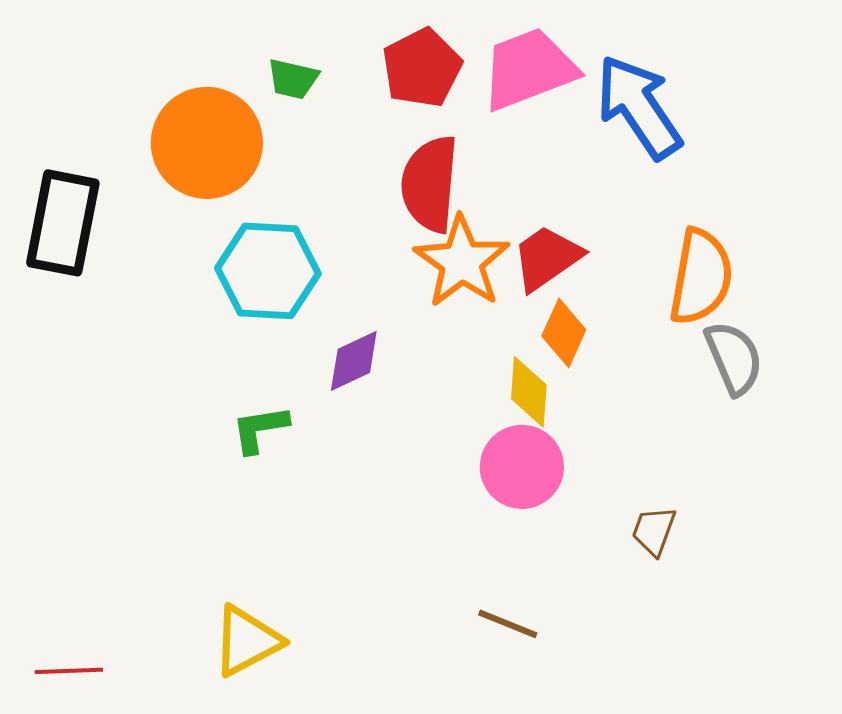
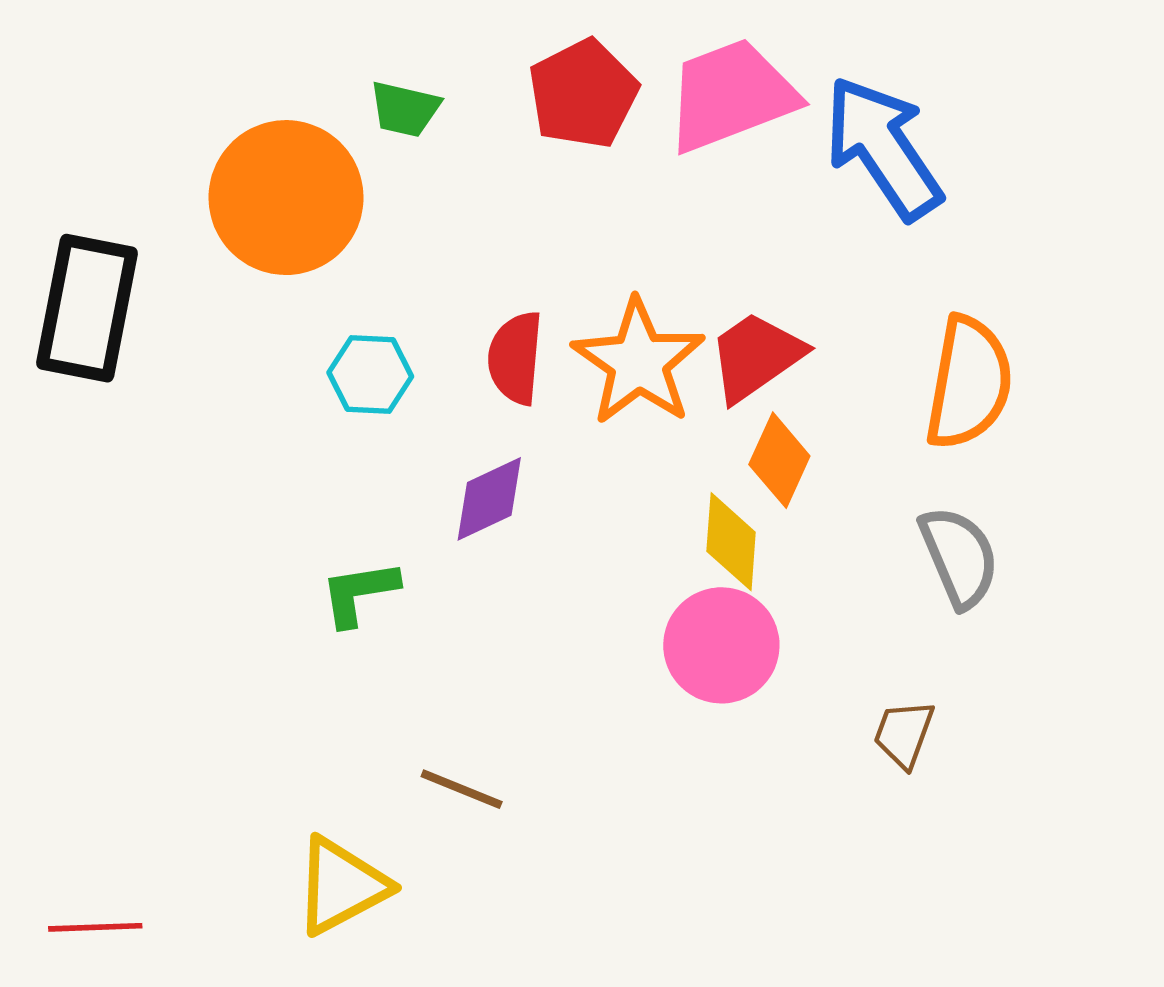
red semicircle: (430, 184) -> (515, 358), moved, size x0.7
cyan hexagon: (268, 271) -> (370, 374), size x0.6
gray semicircle: (734, 358) -> (959, 557), moved
brown line: (508, 624) -> (462, 789), moved

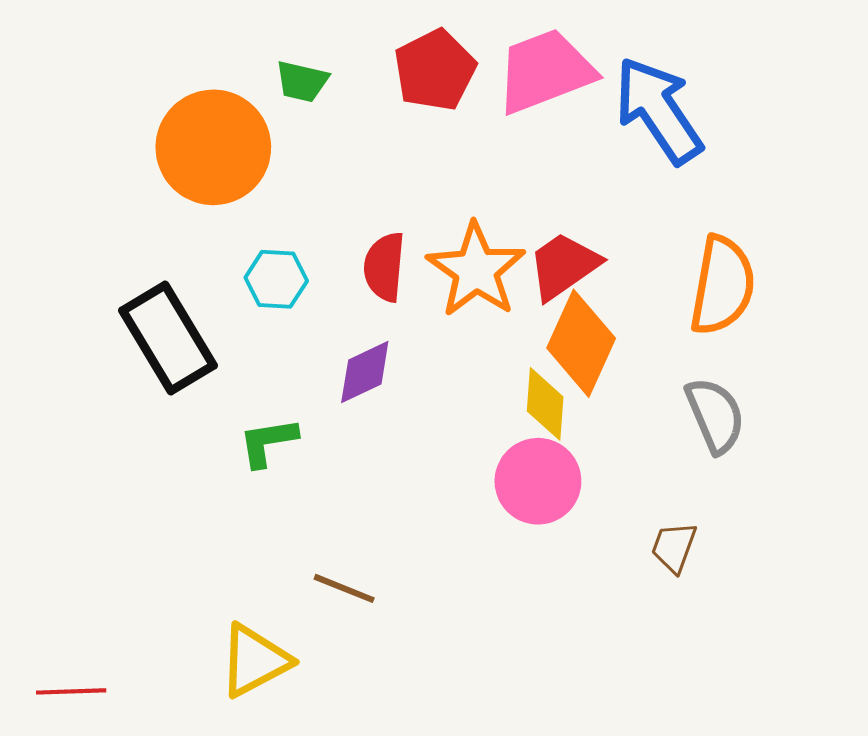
black rectangle: (87, 308) -> (168, 338), moved, turned -42
orange diamond: (779, 460) -> (581, 343), size x1.5

